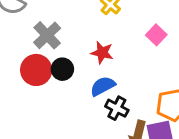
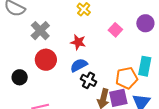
black circle: (62, 69) -> (20, 77), moved
red circle: (36, 70) -> (46, 60), moved

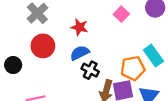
cyan rectangle: (145, 66) -> (153, 56), turned -48

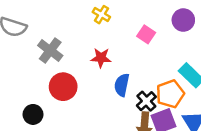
blue semicircle: (80, 53) -> (122, 85), moved, turned -42
black cross: (90, 70) -> (146, 101), moved, turned 30

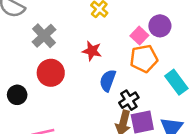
purple circle: (183, 20) -> (160, 26), moved
orange pentagon: (170, 94) -> (144, 59), moved

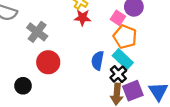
red star: (92, 51) -> (83, 18), moved
orange pentagon: (144, 59) -> (125, 37), turned -30
cyan rectangle: (176, 82) -> (123, 59), moved

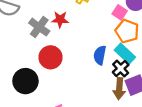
red star: (83, 18) -> (60, 19), moved
black circle: (23, 86) -> (25, 81), size x1.5

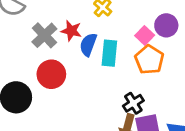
cyan rectangle: (125, 54) -> (109, 53), moved, turned 42
blue semicircle: (100, 55) -> (88, 45), moved

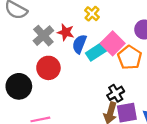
pink square: (145, 35) -> (113, 43), moved, size x1.5
cyan rectangle: (109, 53) -> (97, 51), turned 50

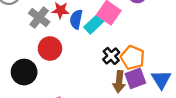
orange pentagon: (130, 57) -> (133, 58), moved
black cross: (116, 93) -> (111, 56), moved

